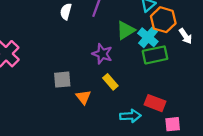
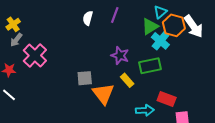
green triangle: (126, 30) -> (150, 26), moved
white arrow: (186, 36) -> (194, 26), moved, size x1.6
green rectangle: (155, 55) -> (150, 66), moved
orange triangle: (83, 97) -> (103, 94), size x1.6

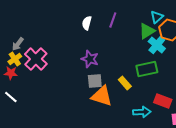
yellow cross: (13, 24) -> (15, 59), moved
purple star: (120, 55) -> (90, 59), moved
gray square: (85, 78) -> (95, 81), moved
orange triangle: (103, 94) -> (102, 96), turned -35

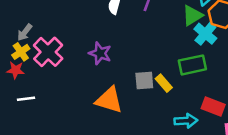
purple star: (90, 59) -> (100, 53), moved
gray square: (95, 81) -> (144, 81), moved
orange triangle: (102, 96) -> (109, 100), moved
white line: (11, 97) -> (26, 99), moved, turned -48

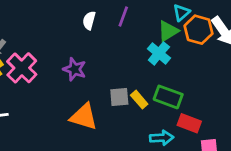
cyan cross: (205, 34) -> (159, 53), moved
green rectangle: (192, 65) -> (168, 97), moved, turned 32

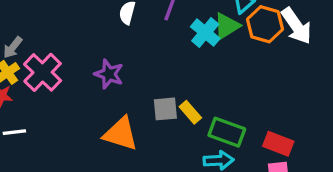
cyan cross: (159, 53) -> (205, 33), moved
green rectangle: (168, 97) -> (227, 132), moved
red rectangle: (189, 123) -> (278, 144), moved

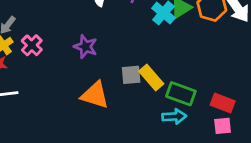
pink cross: (43, 72) -> (32, 45), size x0.7
yellow rectangle: (190, 112) -> (151, 78), size x1.4

